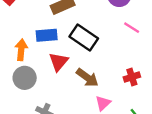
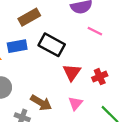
red triangle: (59, 62) -> (72, 72), moved
brown arrow: (87, 78) -> (41, 103), moved

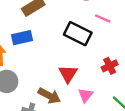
black rectangle: (52, 45) -> (78, 34), moved
red triangle: (72, 72) -> (68, 74), moved

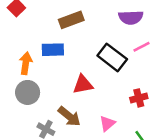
pink line: (103, 18) -> (141, 47), turned -63
red triangle: (68, 74) -> (83, 84), moved, turned 36

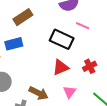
pink line: (141, 47) -> (83, 26), turned 64
red triangle: (83, 84) -> (61, 67), moved

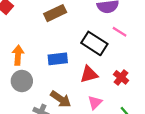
blue rectangle: (14, 44) -> (58, 59), moved
red cross: (90, 66) -> (121, 77), turned -32

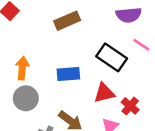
red cross: (121, 77) -> (130, 106), moved

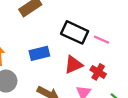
pink line: (141, 45) -> (101, 40), moved

